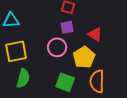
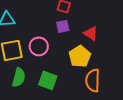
pink circle: (57, 47) -> (39, 46), moved
green square: (65, 82) -> (48, 80), moved

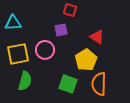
purple square: (63, 26) -> (61, 30), moved
green square: (48, 80) -> (68, 84), moved

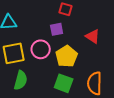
yellow pentagon: (86, 60) -> (67, 56), moved

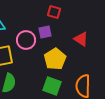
pink circle: (41, 49) -> (26, 40), moved

